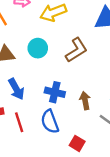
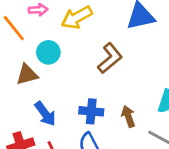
cyan circle: (38, 48) -> (48, 52), moved

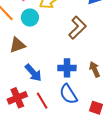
cyan circle: (48, 52) -> (30, 18), moved

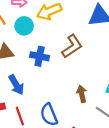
blue cross: (67, 68) -> (40, 56), moved

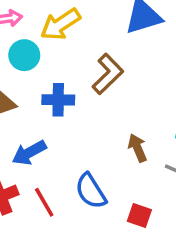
blue arrow: (16, 85) -> (29, 153), turned 102

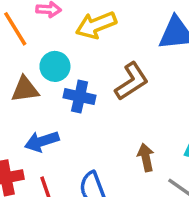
cyan circle: (24, 55) -> (55, 66), moved

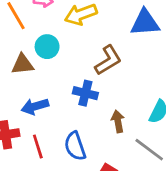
blue cross: (80, 97) -> (85, 93), moved

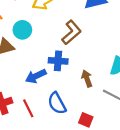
blue arrow: (35, 106) -> (36, 76), moved

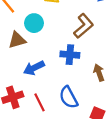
blue arrow: (36, 76) -> (34, 68), moved

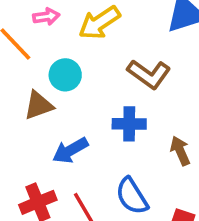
brown L-shape: (84, 26) -> (149, 74), turned 80

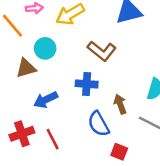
blue semicircle: (132, 196) -> (99, 124), moved

